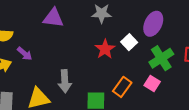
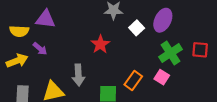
purple triangle: (53, 18) -> (46, 19), moved
white square: (129, 42) -> (137, 28), moved
red star: (105, 49) -> (100, 44), moved

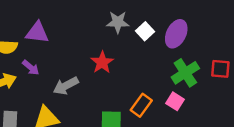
white square: (137, 28) -> (145, 31), moved
gray arrow: (78, 75) -> (66, 86), moved, turned 65

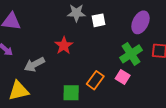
white square: (145, 31) -> (98, 20), turned 32
purple ellipse: (176, 34) -> (140, 22), moved

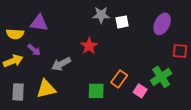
green cross: (131, 54) -> (161, 77), moved
pink square: (123, 77) -> (140, 91), moved

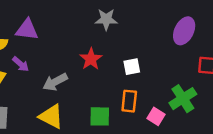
white square: (122, 22) -> (132, 67), moved
orange rectangle: (119, 79) -> (129, 101), turned -30
yellow triangle: (46, 89) -> (51, 116), moved, turned 40

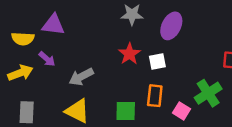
purple ellipse: (184, 31) -> (171, 26), moved
red star: (91, 59) -> (129, 54), moved

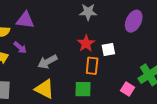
purple ellipse: (171, 26) -> (134, 21), moved
orange rectangle: (155, 96) -> (92, 66), moved

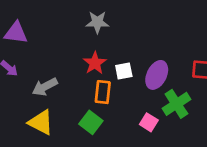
purple ellipse: (134, 21) -> (157, 75), moved
green square: (83, 89) -> (91, 122), turned 36

